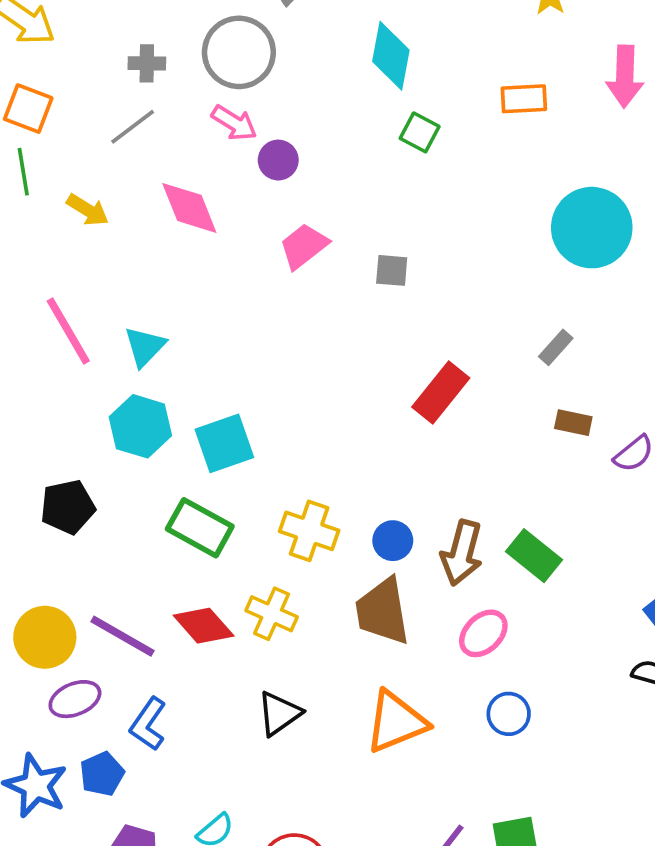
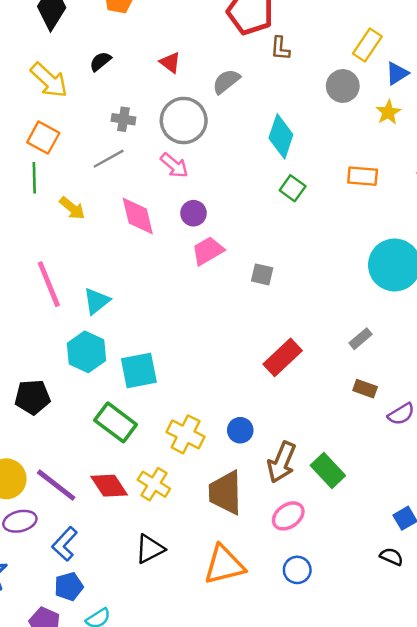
purple circle: (278, 160) -> (194, 213), moved
blue circle: (393, 541) -> (240, 430), moved
blue pentagon: (102, 774) -> (69, 587), moved

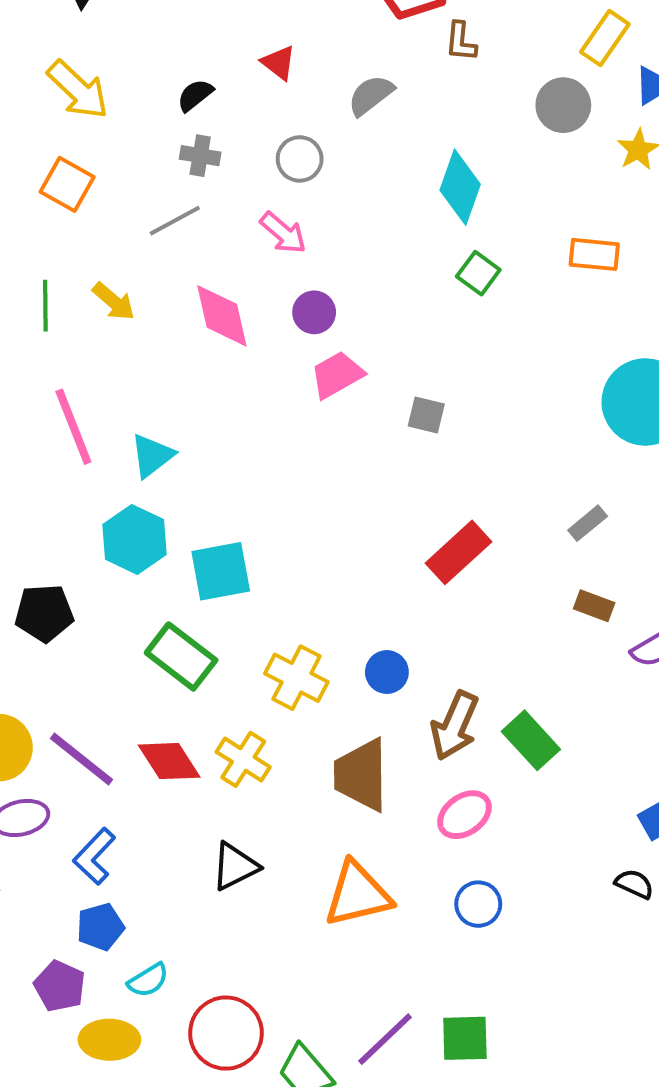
black semicircle: (100, 61) -> (195, 95), moved
gray circle: (184, 121) -> (300, 159), size x0.6
green line: (34, 178) -> (45, 306), moved

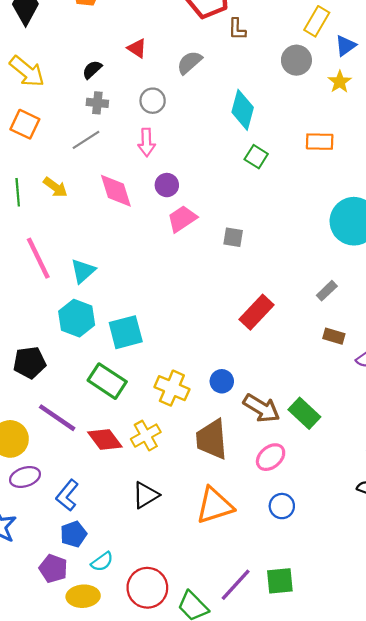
pink arrow: (283, 233) -> (147, 142), turned 52
brown arrow: (455, 726) -> (262, 408), turned -78
purple line: (82, 759) -> (57, 418), moved
yellow cross: (243, 759) -> (146, 436), turned 32

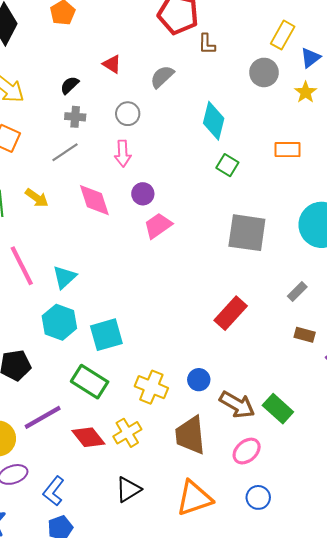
gray square: (233, 237) -> (247, 233), moved, size x2.0
purple line: (57, 418) -> (43, 417), turned -63

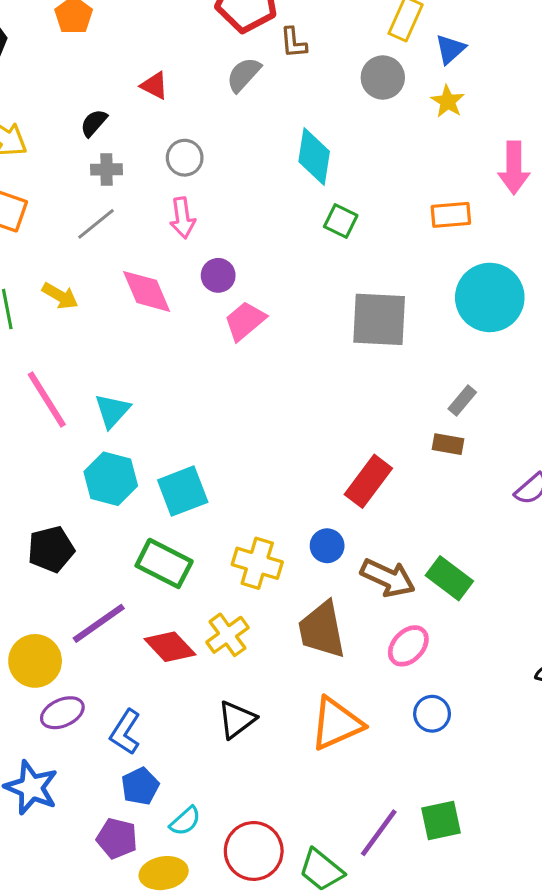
gray semicircle: (162, 77) -> (244, 75), moved
orange rectangle: (288, 150) -> (451, 215), moved
red rectangle: (231, 313) -> (368, 481), moved
brown rectangle: (305, 335) -> (448, 444), moved

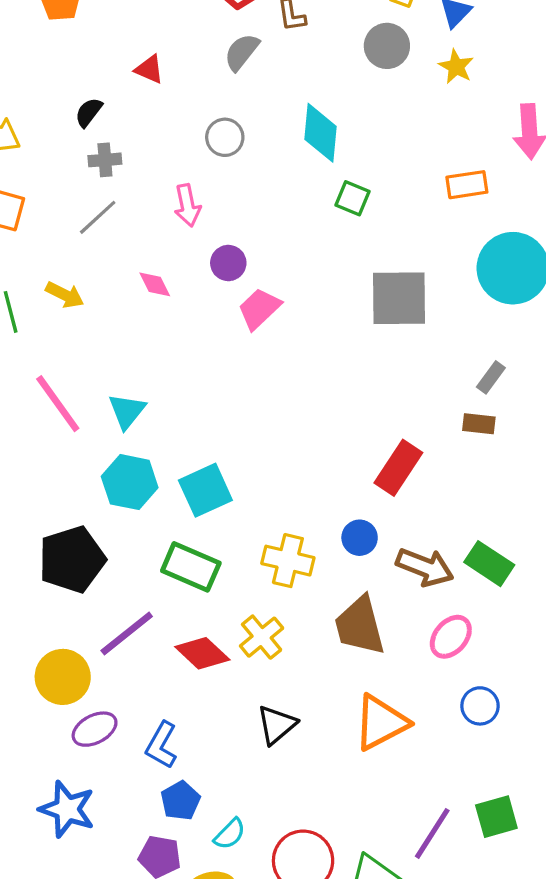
gray circle: (185, 158) -> (225, 137), moved
pink diamond: (147, 291) -> (155, 284), size x0.6
black pentagon: (51, 549) -> (72, 559), size x1.4

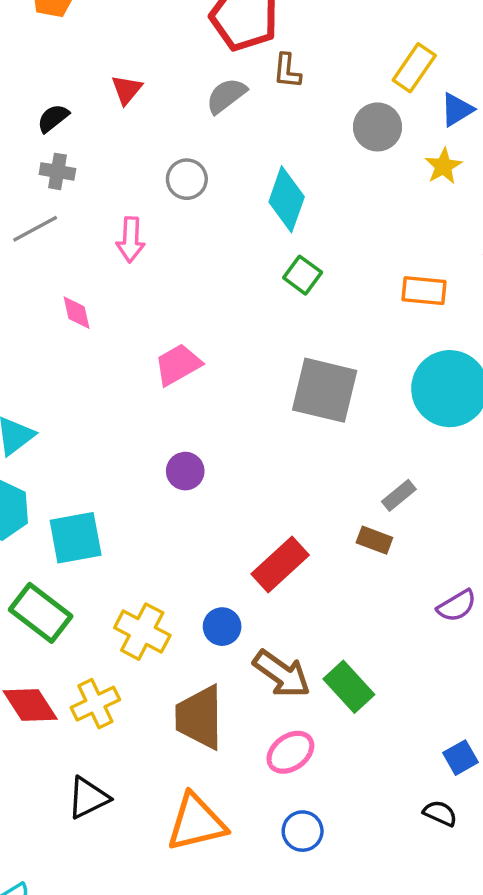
red triangle: (149, 69) -> (127, 90), turned 32
purple circle: (228, 263) -> (185, 471), moved

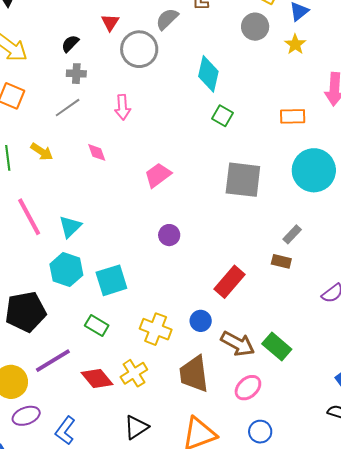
gray circle: (187, 179) -> (139, 49), moved, size x1.6
green rectangle: (41, 613) -> (97, 325), size x0.7

